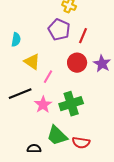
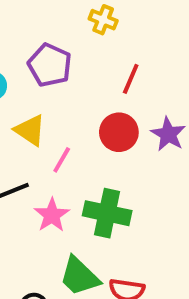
purple pentagon: (59, 30) -> (50, 65), moved
green cross: (71, 104) -> (107, 213), turned 30

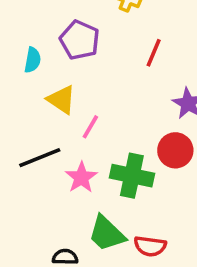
red circle: (119, 132) -> (175, 150), moved

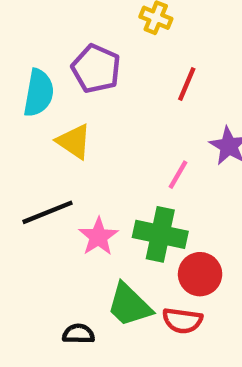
cyan semicircle: (33, 60) -> (39, 93), size x1.5
pink line: (90, 127) -> (178, 175), moved
red circle: (175, 150) -> (200, 274), moved

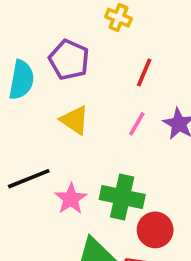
yellow triangle: (74, 142) -> (75, 120), moved
pink line: (178, 175) -> (137, 124), moved

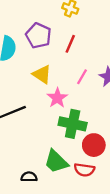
red line: (144, 73) -> (70, 44), moved
pink star: (71, 199) -> (57, 98), moved

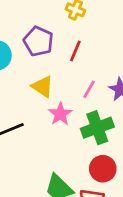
green cross: (73, 124) -> (97, 128), moved, turned -32

